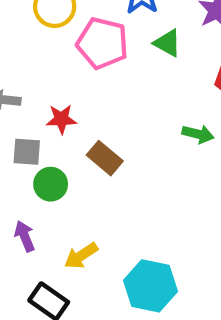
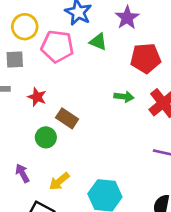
red star: (61, 119) -> (37, 97), turned 30
gray square: (27, 152) -> (15, 60), moved
green circle: (51, 184) -> (46, 137), moved

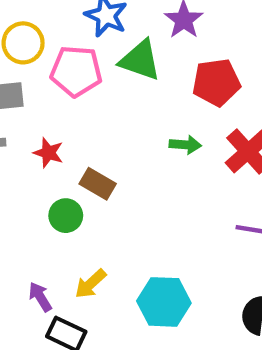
green triangle: (98, 42) -> (140, 60), size x1.5
purple arrow: (22, 173) -> (40, 297), moved

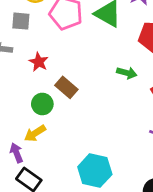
yellow arrow: (91, 284) -> (35, 133), moved

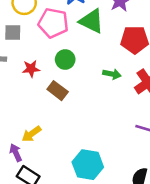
red star: (39, 62) -> (31, 69), turned -30
green circle: (42, 104) -> (65, 60), moved

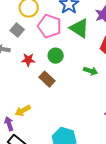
gray square: (13, 32) -> (17, 30), turned 32

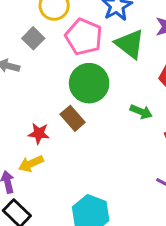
green circle: (56, 56) -> (89, 83), size x1.6
red star: (28, 60) -> (39, 133), moved

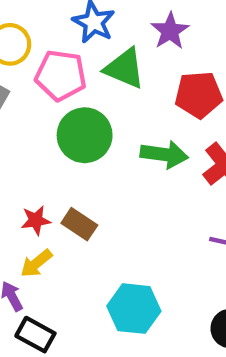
green arrow: (141, 112) -> (164, 154), size x1.5
brown rectangle: (73, 118) -> (79, 224), moved

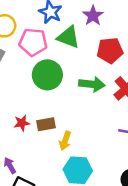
brown rectangle: (79, 224) -> (46, 124), turned -42
yellow arrow: (36, 263) -> (65, 141), moved, turned -30

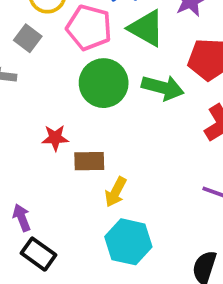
green arrow: (92, 84) -> (163, 88), moved
red star: (22, 123) -> (55, 138), moved

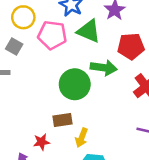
green circle: (104, 83) -> (75, 84), moved
red star: (55, 138) -> (42, 142), moved

